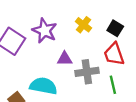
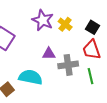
purple star: (45, 31) -> (43, 20), moved

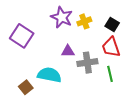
yellow cross: (65, 24) -> (84, 21), turned 32

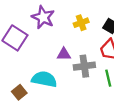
purple star: (62, 17) -> (43, 17), moved

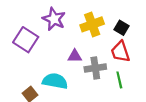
yellow cross: (81, 23) -> (92, 24), size x1.5

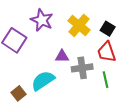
yellow cross: (92, 24) -> (79, 25), turned -30
cyan semicircle: (55, 81) -> (43, 81), turned -45

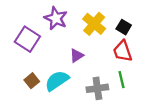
purple triangle: (62, 56) -> (77, 56), turned -32
gray cross: (82, 68) -> (97, 88), moved
brown square: (19, 93) -> (32, 81), moved

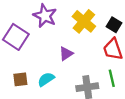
brown square: (32, 81) -> (20, 79), turned 32
cyan semicircle: (57, 81) -> (46, 79), size x0.7

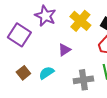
brown square: (20, 79) -> (23, 73), turned -32

